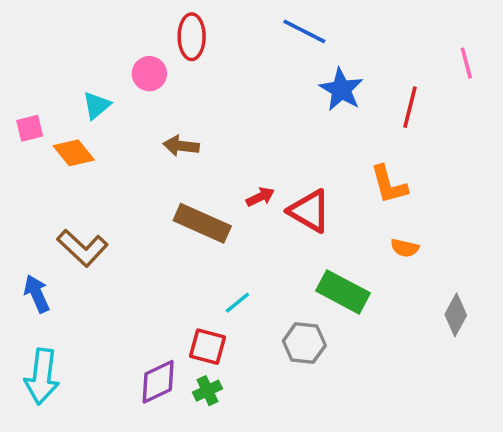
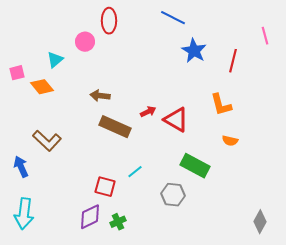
brown arrow: (181, 146) -> (100, 96), moved
gray diamond: (456, 315) -> (260, 222), moved
red square: (207, 347) -> (105, 187), moved

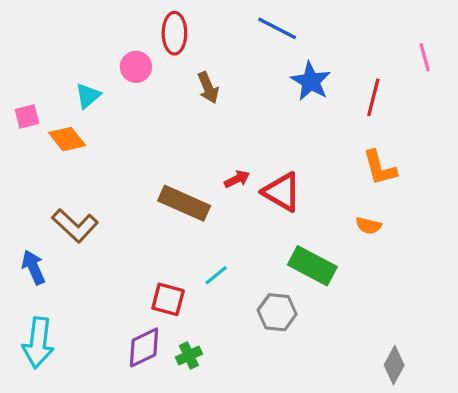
brown arrow: (100, 96) -> (208, 88), moved, turned -120
orange L-shape: (221, 105) -> (380, 168), moved
gray diamond: (260, 222) -> (394, 365), moved

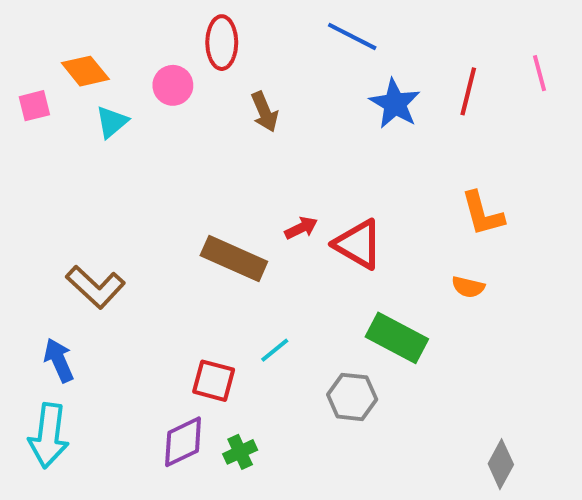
red line: (373, 97) -> (468, 91), moved
pink square: (27, 117) -> (34, 106), moved
orange diamond: (67, 139) -> (85, 71), moved
blue arrow: (33, 267) -> (59, 360), moved

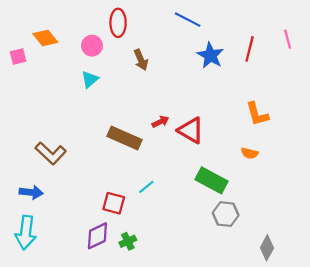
cyan triangle: (112, 122) -> (90, 79), moved
blue arrow: (59, 360) -> (31, 192), turned 120
gray hexagon: (352, 397) -> (226, 214), moved

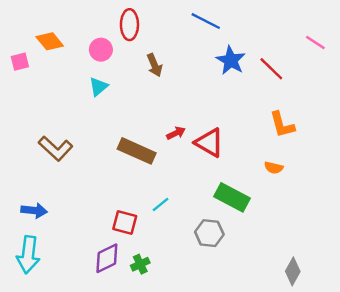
pink line: (288, 39) -> (315, 43), turned -42
red line: (250, 49) -> (271, 69), moved, turned -60
brown L-shape: (51, 153) -> (56, 149), moved
gray hexagon: (226, 214) -> (209, 233), moved

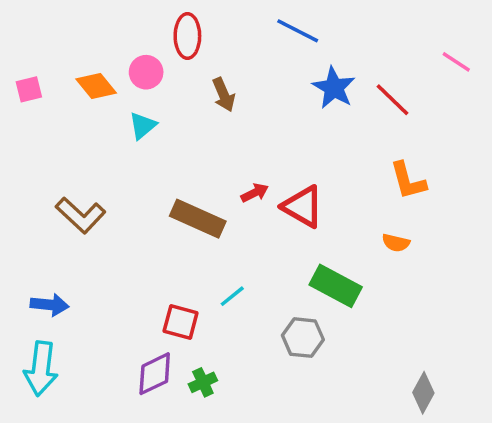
orange diamond: (50, 41) -> (96, 86), moved

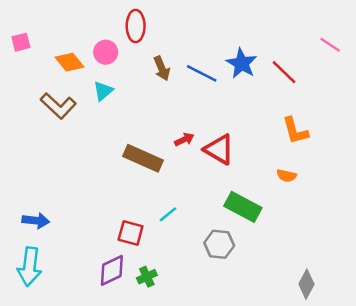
blue line: (298, 31) -> (202, 73), moved
pink square: (29, 89) -> (21, 42), moved
brown L-shape: (81, 215) -> (58, 106), moved

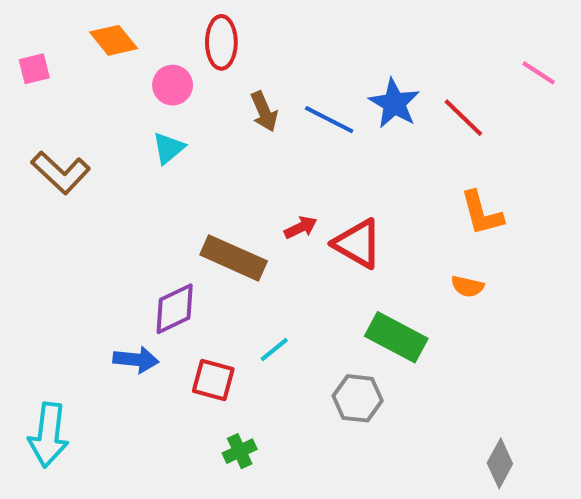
orange diamond: (70, 62) -> (114, 40), moved
brown L-shape: (58, 106) -> (61, 173), moved
blue arrow: (36, 221) -> (136, 360), moved
purple diamond: (112, 270) -> (175, 309), moved

